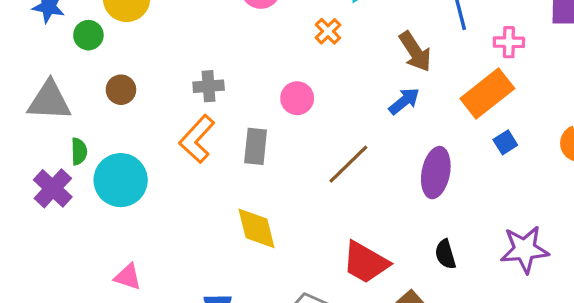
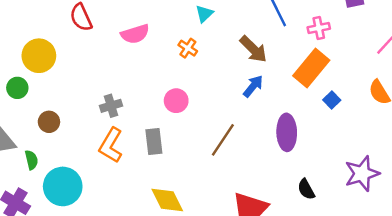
green semicircle: (79, 151) -> (31, 160), moved

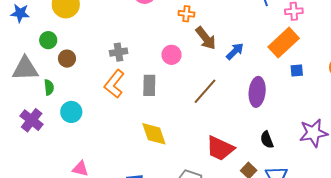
orange cross: (188, 48) -> (186, 14), turned -35
brown arrow: (253, 49) -> (206, 38), moved
green circle: (17, 88) -> (48, 40), moved
blue square: (332, 100) -> (297, 71), turned 32
cyan circle: (63, 186) -> (71, 112), size x0.7

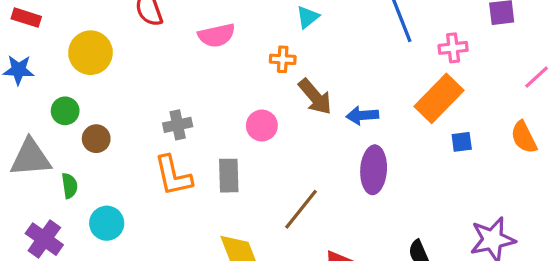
blue arrow: (235, 51) -> (362, 115), turned -138
orange L-shape: (114, 84) -> (173, 176), turned -48
brown line: (205, 91) -> (301, 209), moved
purple ellipse: (257, 92) -> (374, 170), moved

